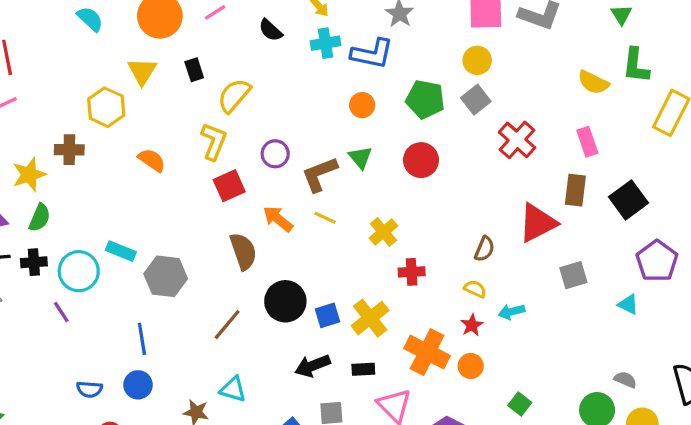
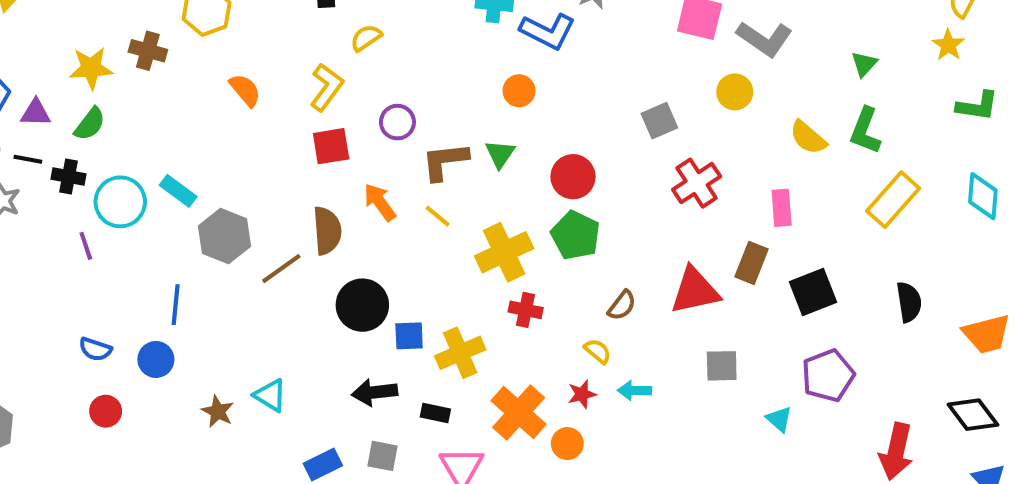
yellow circle: (477, 60) -> (735, 92), moved
yellow semicircle: (234, 96) -> (366, 38), size x0.7
green pentagon: (425, 99) -> (576, 235), moved
yellow cross: (383, 232) -> (504, 252), size x1.5
brown line: (227, 325) -> (281, 269), moved

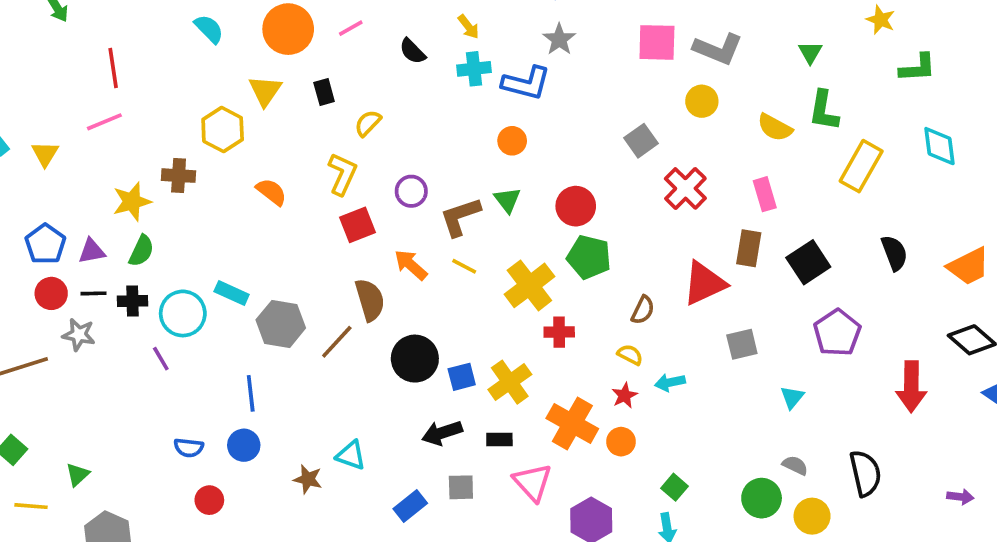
cyan triangle: (779, 419) -> (792, 397), moved, turned 40

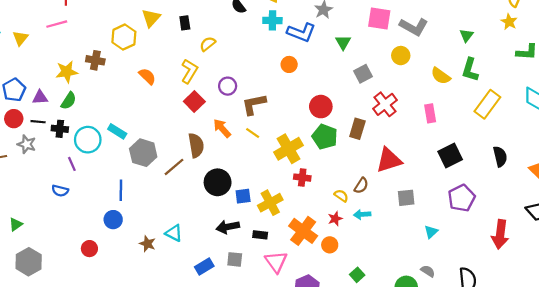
green triangle: (507, 200) -> (343, 42), moved
red square: (357, 225) -> (194, 101), turned -30
brown rectangle: (749, 248) -> (357, 129), moved
brown semicircle: (643, 310) -> (361, 186), moved
blue semicircle: (189, 448) -> (60, 191), moved

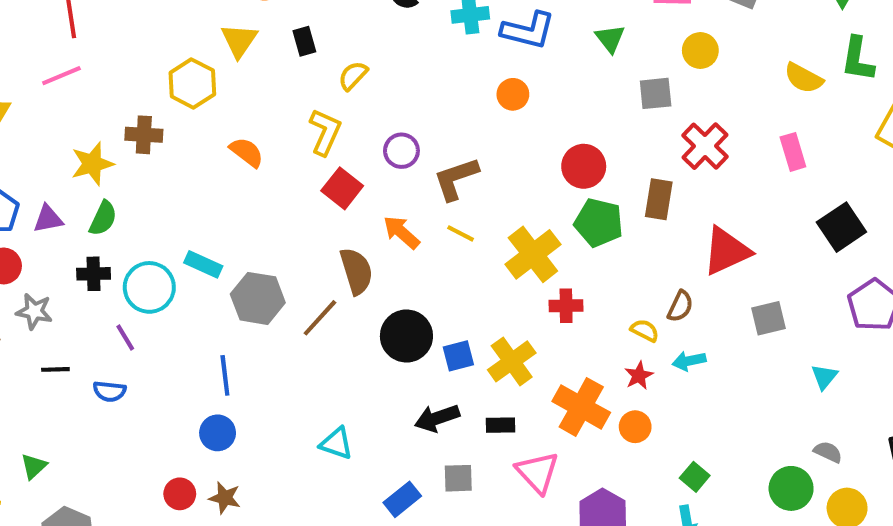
yellow circle: (401, 56) -> (700, 50), moved
gray square: (363, 74) -> (656, 93), turned 30
black line: (38, 122) -> (55, 369), moved
brown star: (147, 244) -> (225, 498), moved

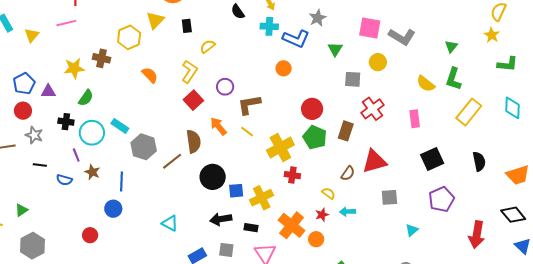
green semicircle: (103, 218) -> (86, 98), moved
brown semicircle: (680, 306) -> (348, 173), moved
brown star: (225, 498) -> (92, 172), moved

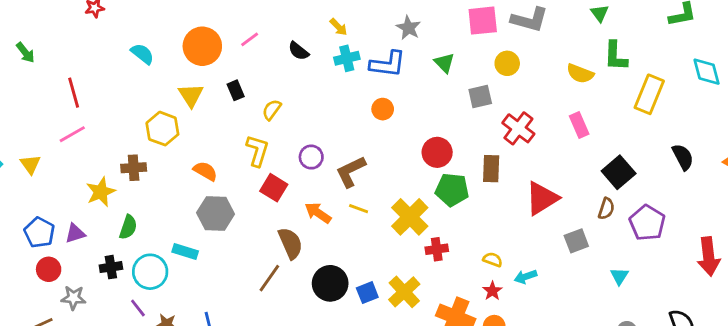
gray hexagon: (144, 147) -> (216, 213), moved
brown semicircle: (348, 173) -> (606, 209), moved

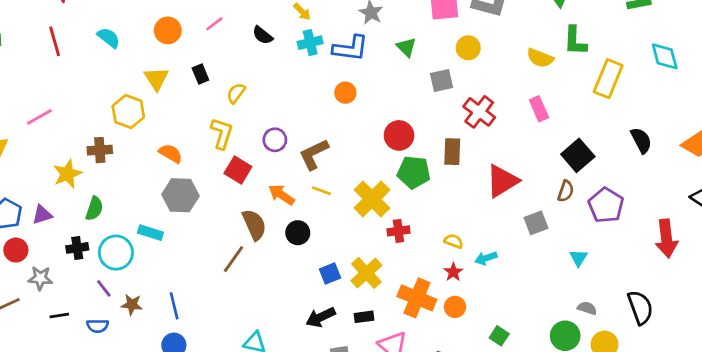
orange circle: (202, 46) -> (168, 30), size x0.7
red line: (74, 93) -> (55, 41), moved
black circle: (330, 283) -> (298, 233), moved, size x0.7

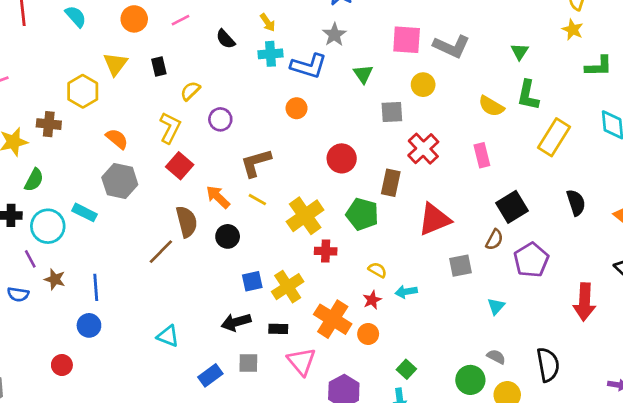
purple circle: (275, 140) -> (220, 119), moved
green pentagon: (414, 172) -> (362, 214), moved

